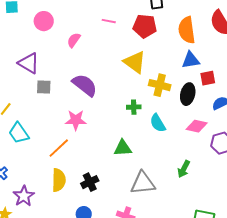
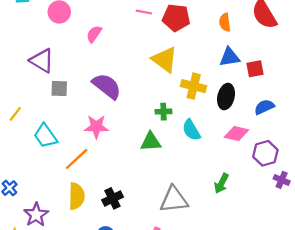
pink line: (109, 21) -> (144, 12), moved
orange semicircle: (187, 30) -> (225, 22), size x0.6
red square: (208, 78) -> (255, 69), moved
cyan trapezoid: (19, 133) -> (45, 136), moved
green triangle: (123, 148) -> (151, 142), moved

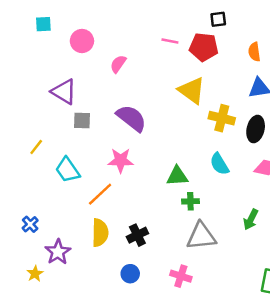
green cross: (163, 112) -> (190, 201), moved

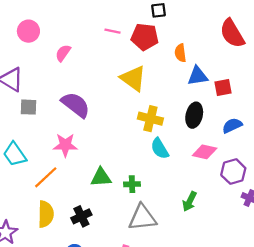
orange semicircle: (254, 52) -> (180, 53), moved
yellow cross: (222, 118) -> (150, 119), moved
green triangle: (177, 176) -> (101, 177), moved

